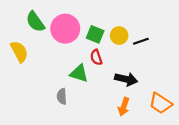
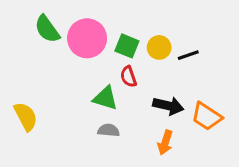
yellow semicircle: (19, 52) -> (26, 116), moved
gray semicircle: (62, 96) -> (109, 130), moved, turned 98
orange trapezoid: (160, 103) -> (207, 116), moved

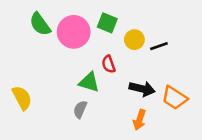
green square: (127, 46) -> (107, 23), moved
gray semicircle: (109, 130) -> (80, 109), moved, turned -72

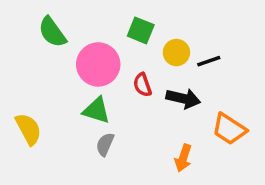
pink circle: (74, 32) -> (98, 64), moved
green triangle: (89, 82) -> (96, 110), moved
black arrow: (142, 89) -> (183, 98), moved

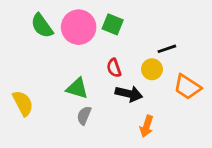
yellow circle: (176, 53) -> (152, 69), moved
pink circle: (98, 64) -> (79, 27), moved
black arrow: (183, 98) -> (129, 94), moved
orange trapezoid: (229, 129) -> (187, 87), moved

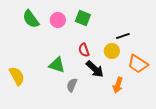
pink circle: (79, 27) -> (58, 20), size x0.6
black arrow: (129, 94) -> (95, 69), turned 30
gray semicircle: (84, 115) -> (72, 85), moved
orange arrow: (147, 126) -> (118, 85), moved

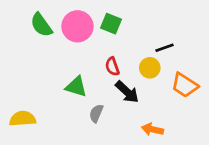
pink circle: (58, 20) -> (77, 26), size x1.5
yellow semicircle: (17, 76) -> (23, 119), moved, turned -66
orange arrow: (118, 85) -> (152, 129), moved, turned 84

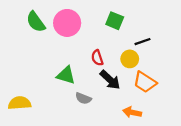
green square: (111, 24) -> (115, 21), moved
orange trapezoid: (185, 85) -> (145, 82), moved
gray semicircle: (96, 113) -> (83, 98), turned -91

